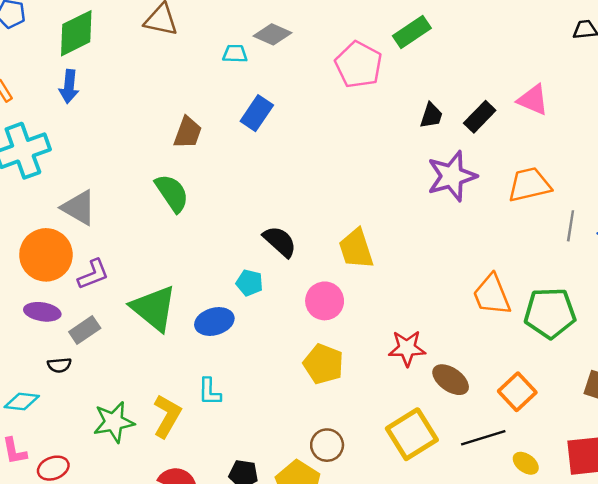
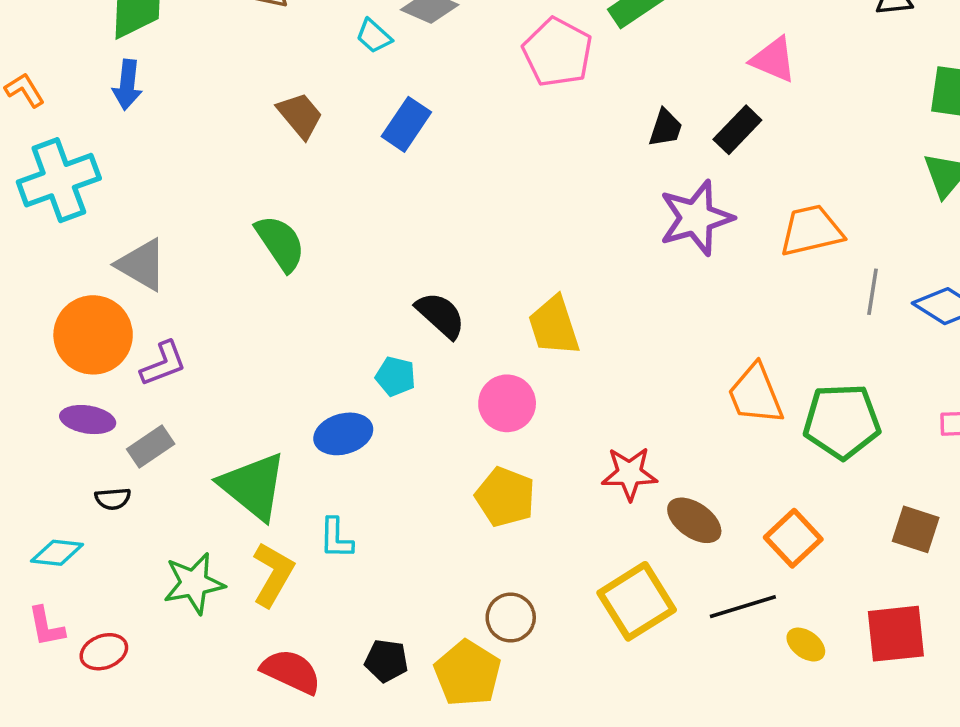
cyan trapezoid: (235, 54) -> (374, 36), turned -140
pink triangle: (533, 100) -> (773, 60), moved
brown trapezoid: (188, 133) -> (300, 115), moved, turned -60
green triangle: (154, 308) -> (253, 486), moved

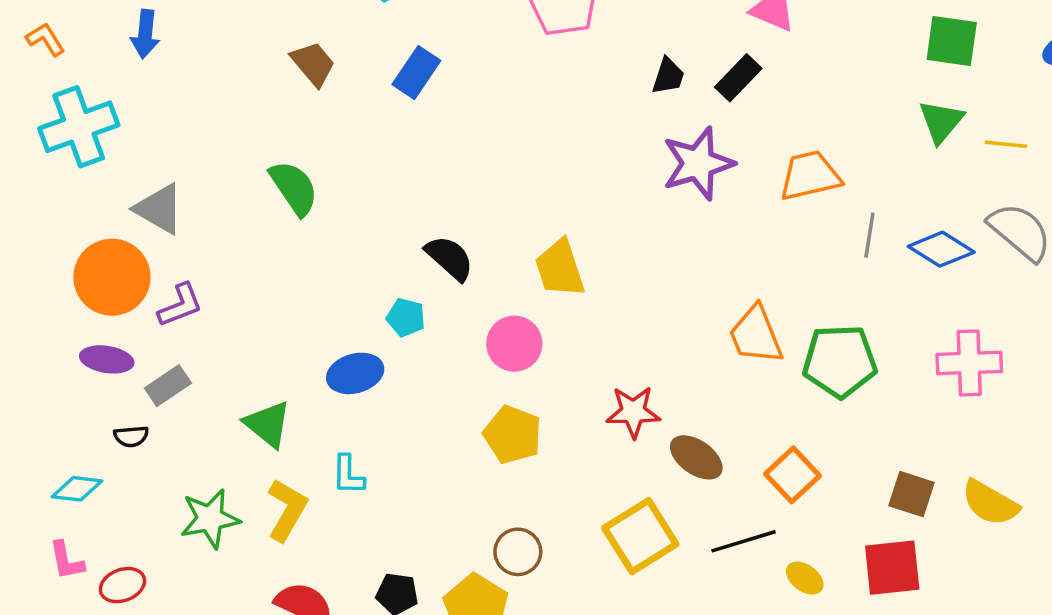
green triangle: (253, 486) -> (268, 424), size x0.7
brown square: (916, 529) -> (911, 494), moved

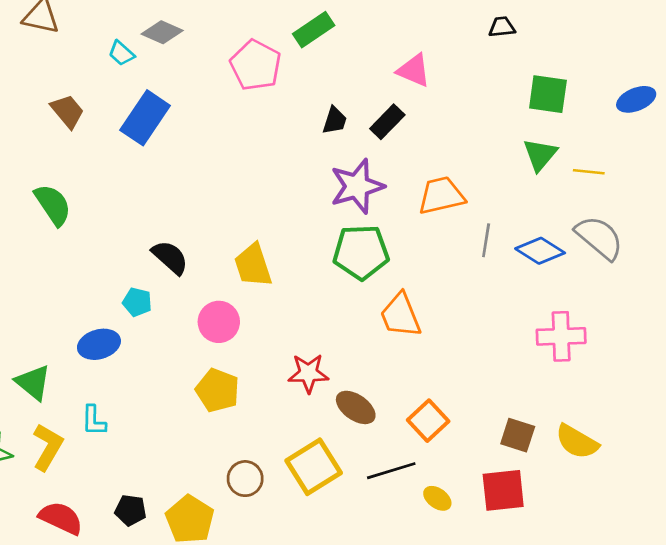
blue rectangle: (416, 73) -> (145, 118), size x1.4
green pentagon: (840, 361) -> (361, 252), moved
brown circle: (518, 552) -> (245, 479), moved

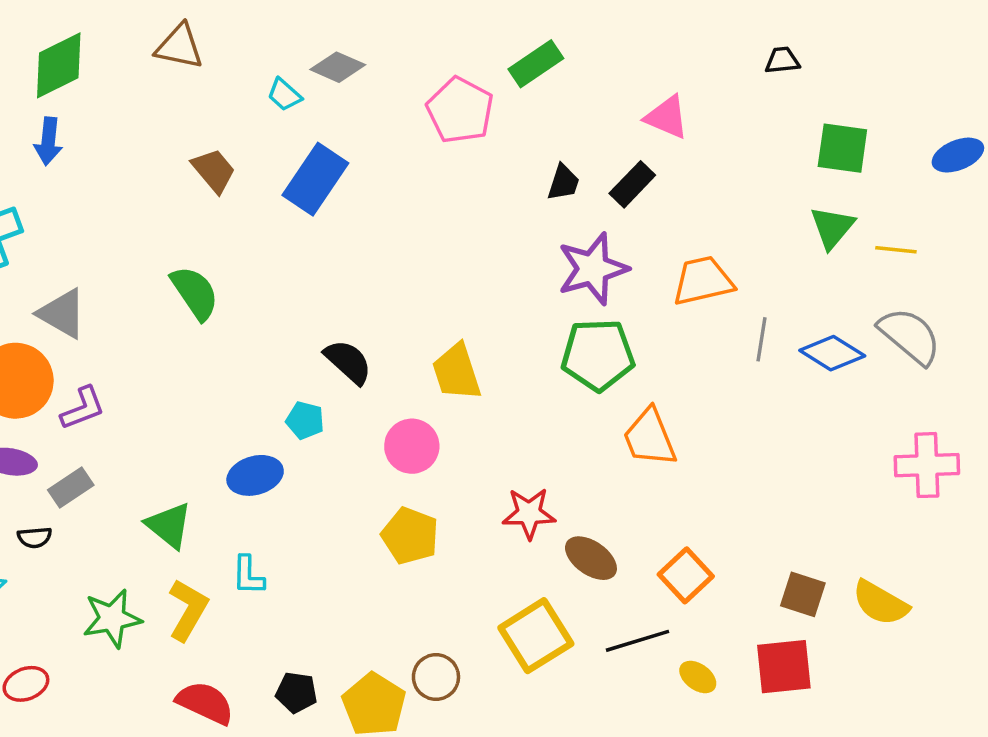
pink cross: (561, 336) -> (927, 465), moved
brown circle: (245, 479) -> (436, 677), moved

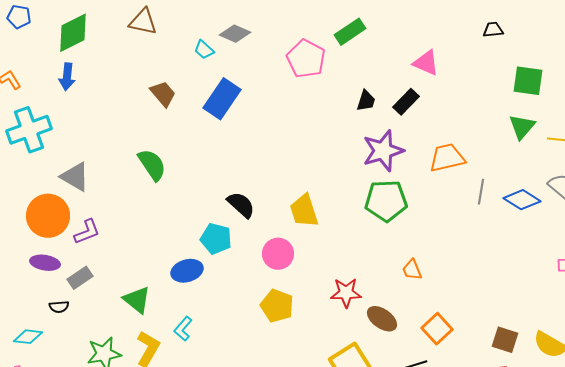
cyan pentagon: (305, 420) -> (216, 239), size x1.4
orange trapezoid: (650, 438) -> (412, 270), moved, size x0.6
cyan L-shape: (248, 575) -> (183, 329), turned 40

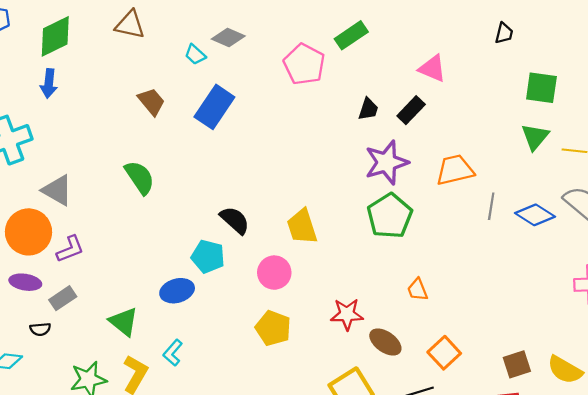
black trapezoid: (493, 30) -> (504, 33), turned 110
green pentagon: (386, 201) -> (390, 216), turned -30
brown square: (505, 340) -> (517, 364), turned -36

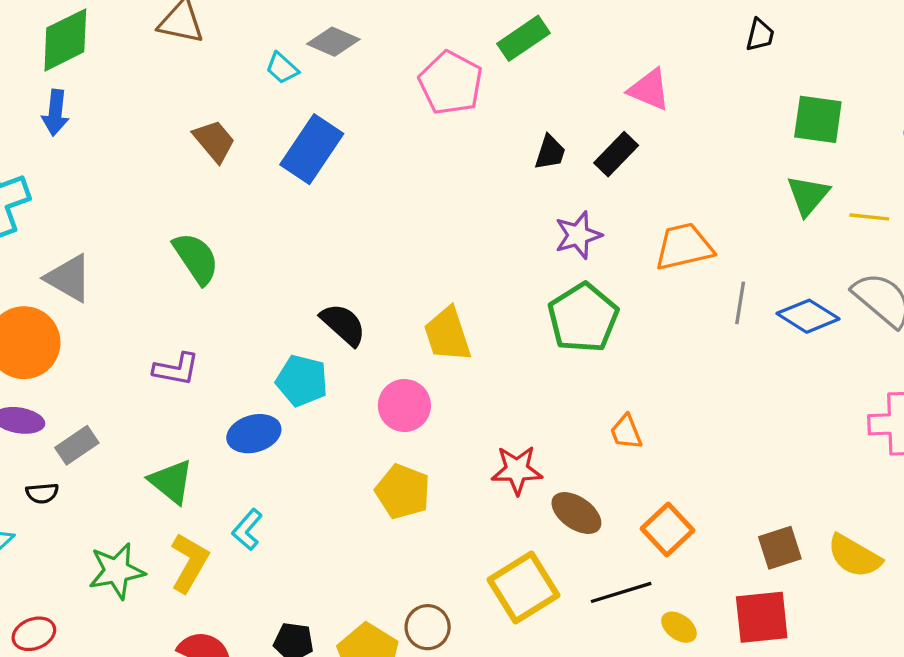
purple star: (386, 162) -> (578, 235), size x0.7
purple L-shape: (70, 249) -> (176, 369), moved, turned 32

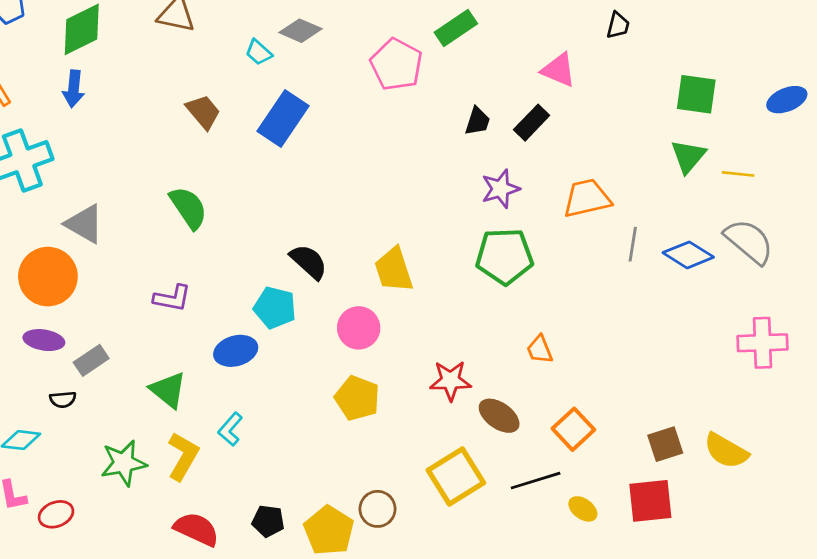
black trapezoid: (760, 35) -> (618, 25), moved
green pentagon: (583, 318) -> (505, 256), turned 30

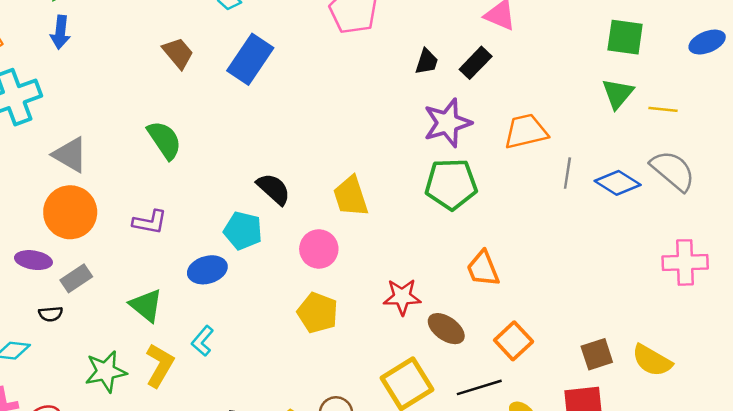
purple star: (500, 189) -> (447, 123), size x1.4
orange circle: (48, 277) -> (70, 212), moved
orange trapezoid: (540, 350) -> (483, 269), size x1.4

